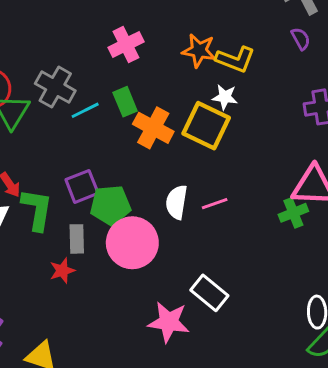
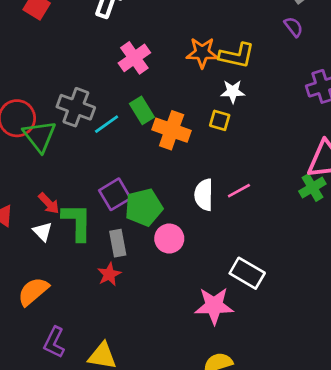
yellow square: (206, 126) -> (220, 120), size x0.5
pink circle: (132, 243) -> (169, 239), size x0.6

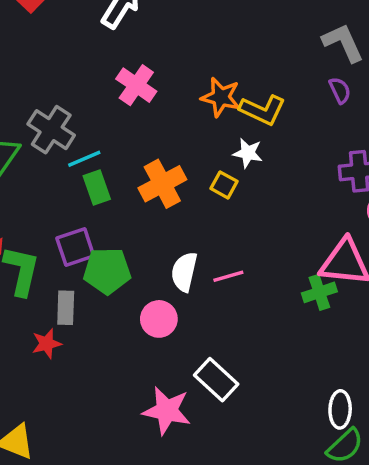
pink cross: (134, 58) -> (136, 85), turned -32
green rectangle: (142, 110) -> (97, 187), moved
orange cross: (172, 130) -> (162, 184), turned 30
pink circle: (169, 239) -> (159, 319), moved

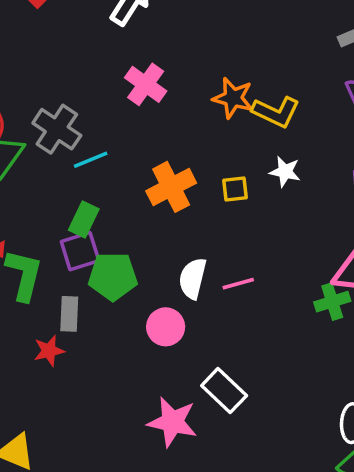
white star: (248, 153) -> (285, 172), moved
yellow square: (224, 185) -> (235, 189), turned -36
green rectangle: (97, 187) -> (84, 220), moved, turned 44

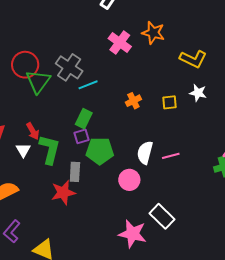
orange star: (233, 98) -> (153, 33), moved
orange cross: (171, 187) -> (133, 101), size x0.6
purple square: (80, 251) -> (81, 136), size x0.7
red star: (49, 351) -> (63, 193), size x1.4

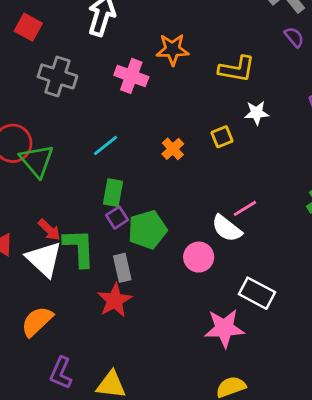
gray cross: (69, 67) -> (57, 76), moved
white triangle: (23, 150) -> (44, 259), size x1.8
white semicircle: (145, 153) -> (227, 228), moved, turned -50

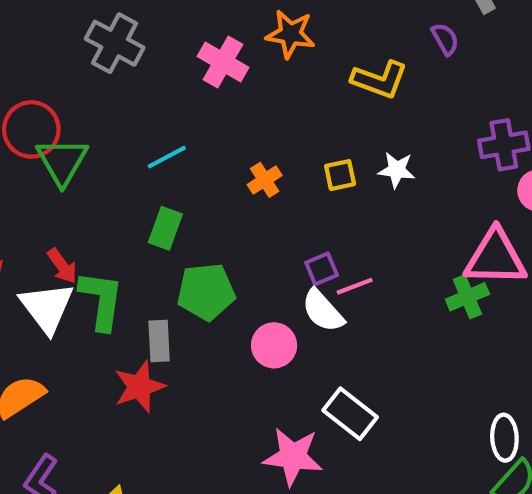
purple semicircle: (294, 37) -> (445, 39), moved
white star: (257, 113) -> (397, 170), moved
purple square: (117, 218) -> (322, 269), moved

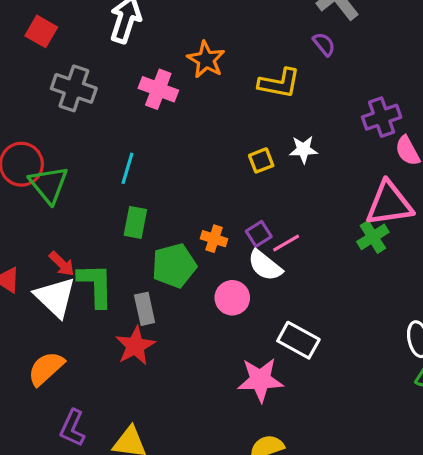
orange star: (290, 34) -> (206, 60), turned 30
cyan line: (167, 157) -> (128, 168), turned -36
orange cross: (265, 180) -> (214, 239), moved, turned -30

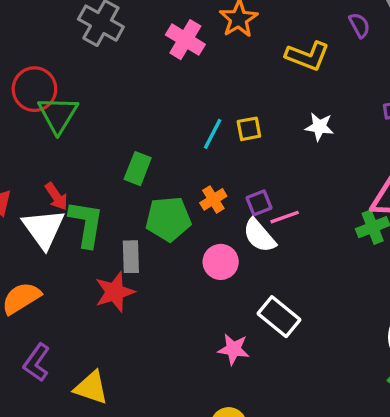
yellow square: (261, 160) -> (249, 129), moved
cyan line: (128, 168) -> (213, 134), moved
orange cross: (214, 239) -> (213, 199), turned 30
pink star: (260, 380) -> (233, 349), size x0.7

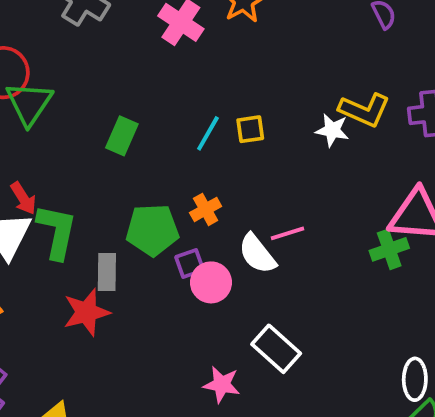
yellow L-shape: (307, 56) -> (364, 110), moved
green rectangle: (138, 169) -> (122, 136), moved
purple square: (259, 203) -> (190, 263), moved

